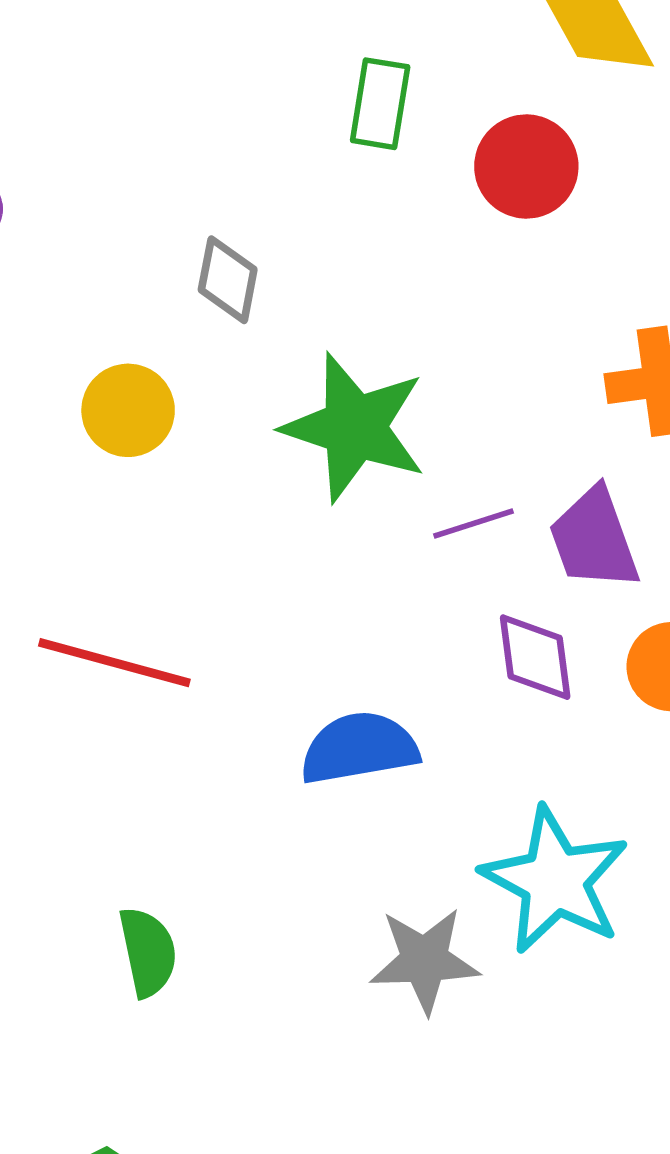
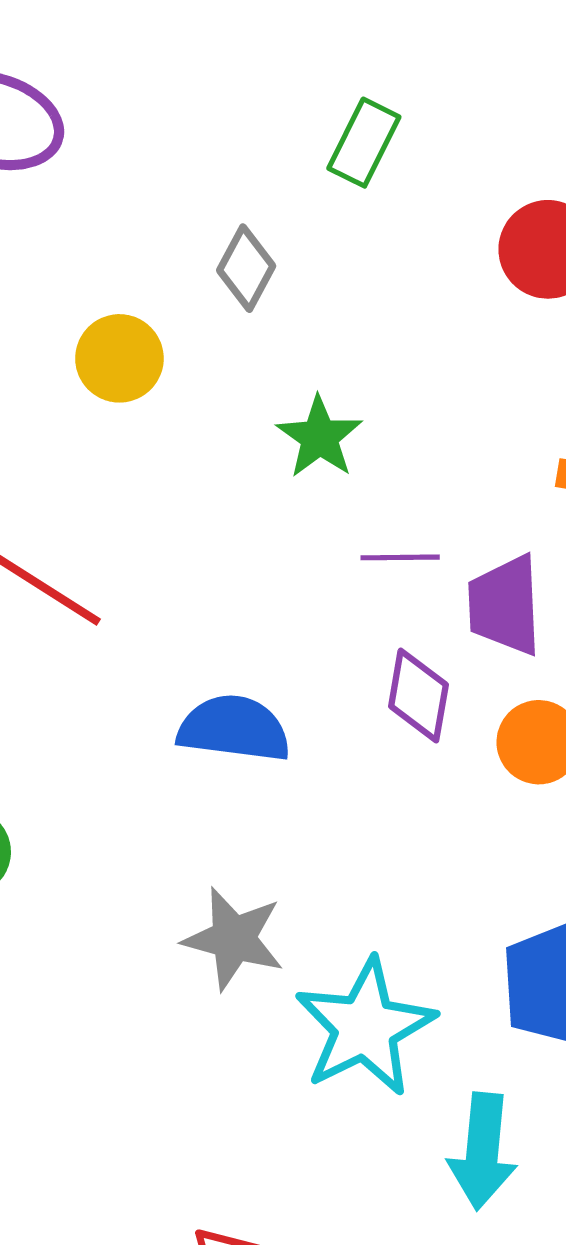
green rectangle: (380, 104) -> (364, 143), moved
green star: (355, 427) -> (319, 437), size x0.6
cyan star: (555, 880) -> (365, 1027), moved

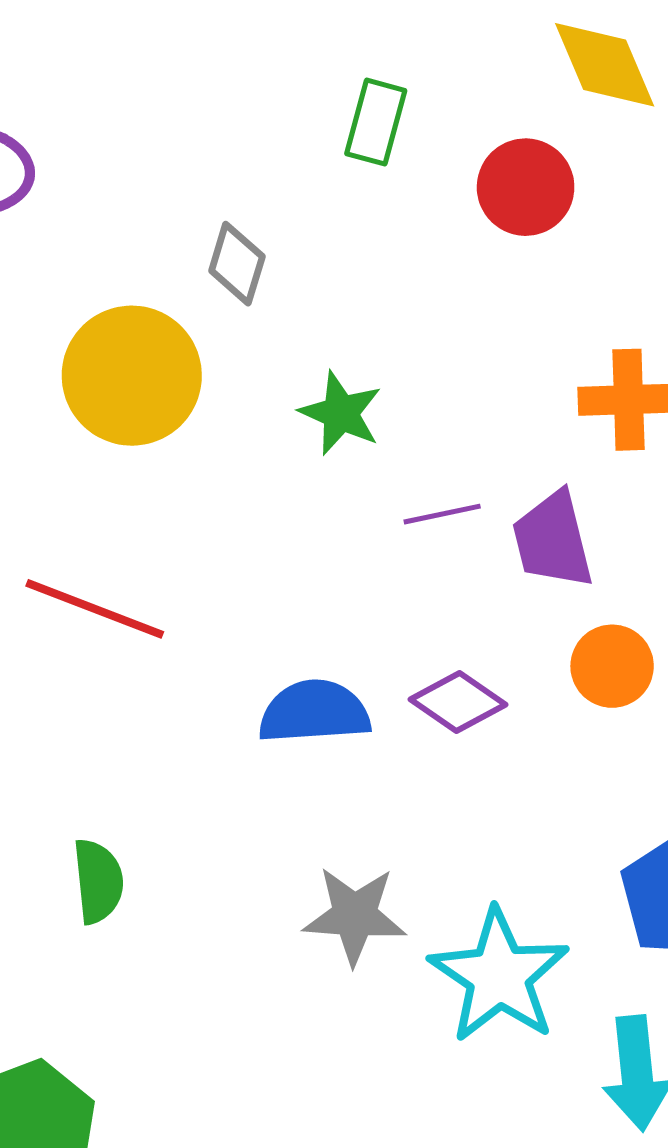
green rectangle: (364, 143) -> (376, 122), moved
yellow circle: (119, 358) -> (132, 376), size x1.6
purple diamond: (418, 695) -> (458, 702), moved, turned -54

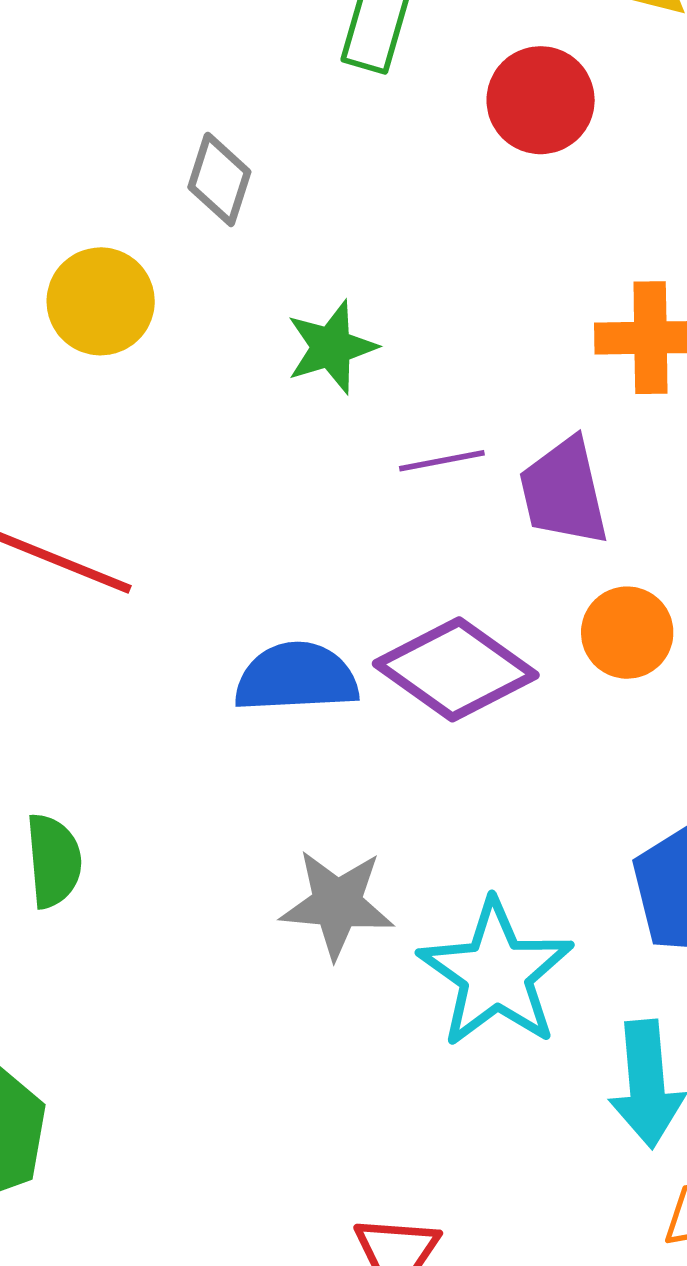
yellow circle: (132, 376) -> (101, 301), size x0.7
green star: (341, 413) -> (331, 347), turned 30
purple diamond: (458, 702) -> (456, 669), size x1.5

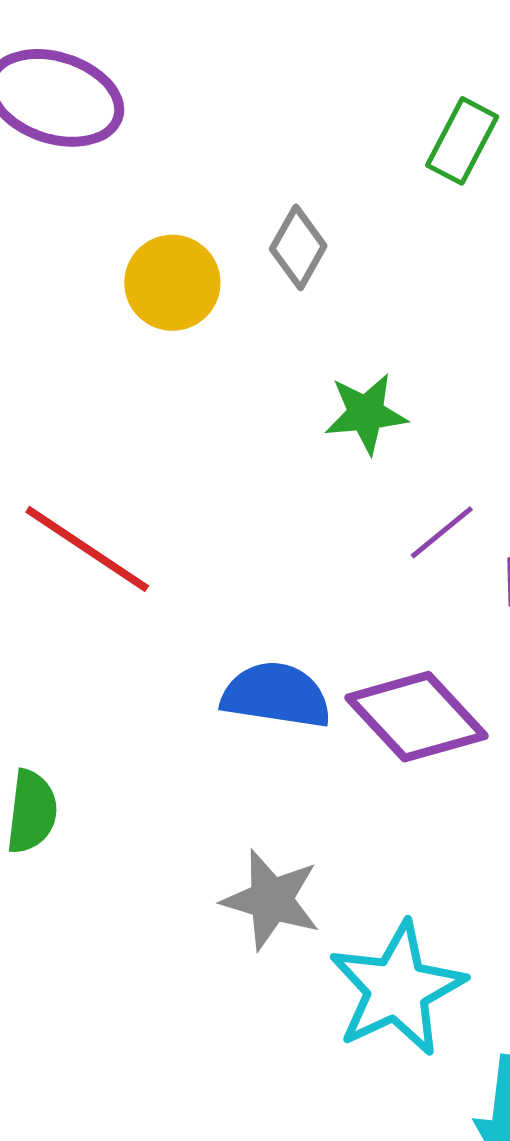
yellow circle: (101, 301) -> (172, 283), moved
purple line: (442, 461) -> (442, 532), turned -40

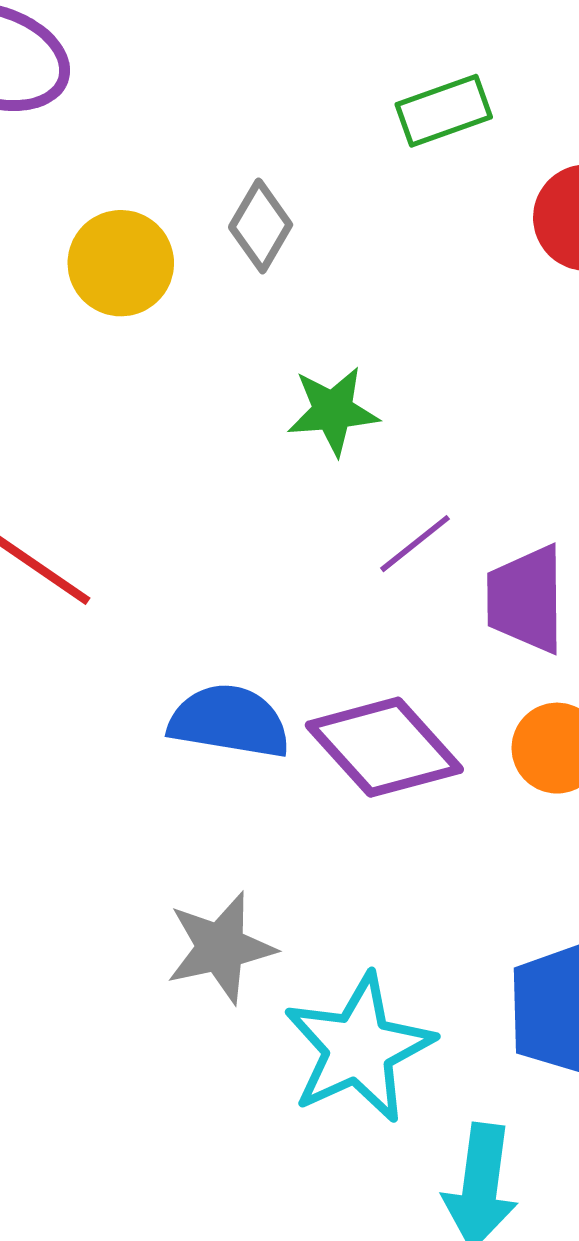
green rectangle: (462, 141) -> (444, 111), turned 42
gray star: (271, 900) -> (221, 948), turned -30

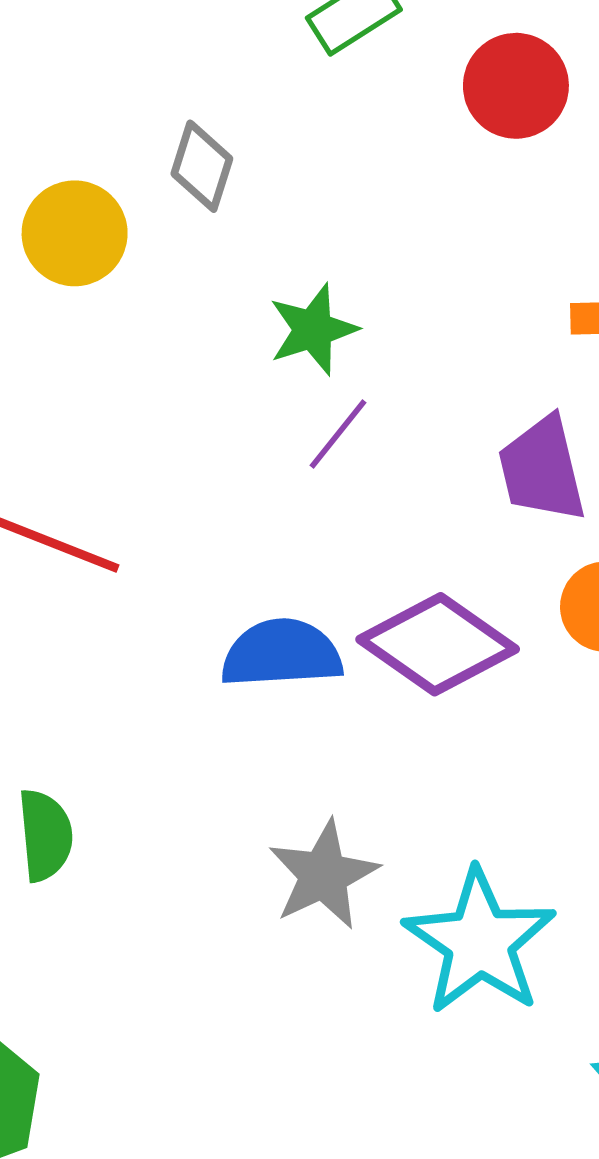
purple line: (415, 544) -> (338, 434), moved

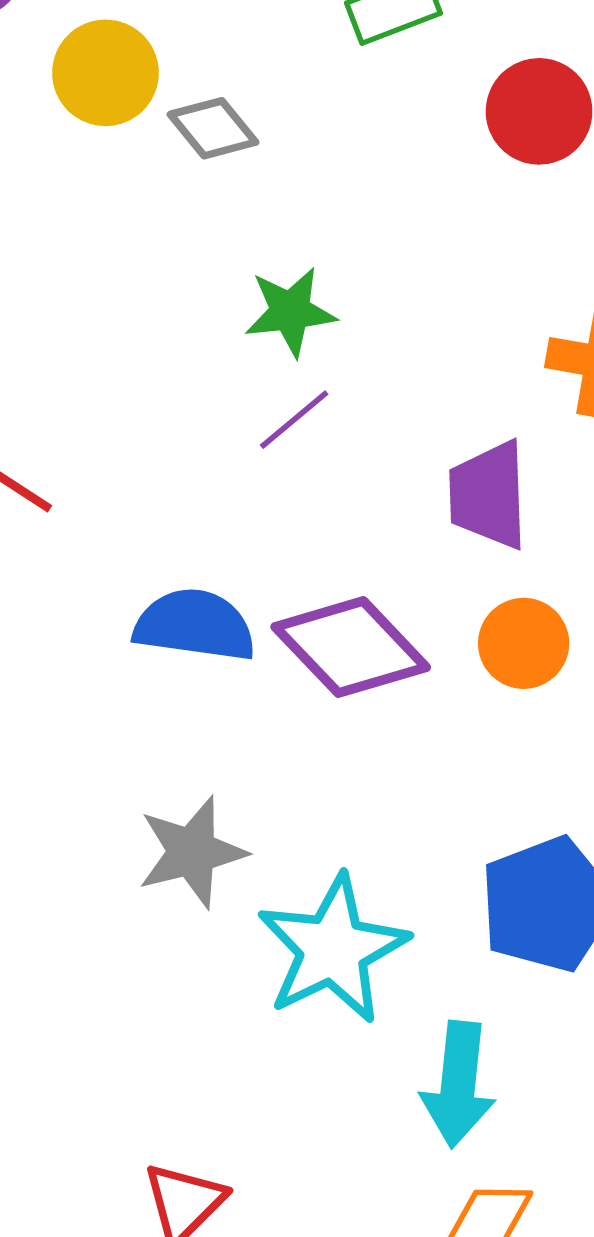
gray diamond: (202, 166) -> (213, 128), turned -68
yellow circle: (75, 233) -> (105, 73), moved

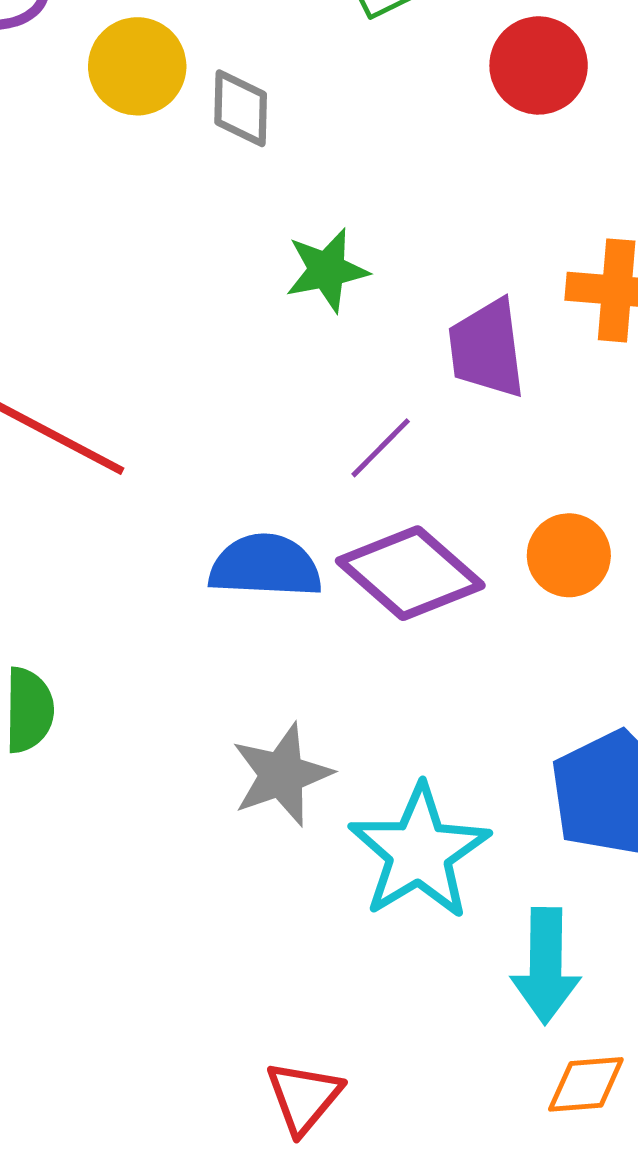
gray diamond: (213, 128) -> (241, 108), turned 46
purple line: (294, 420) -> (381, 448), moved
purple trapezoid: (488, 495) -> (487, 349), moved

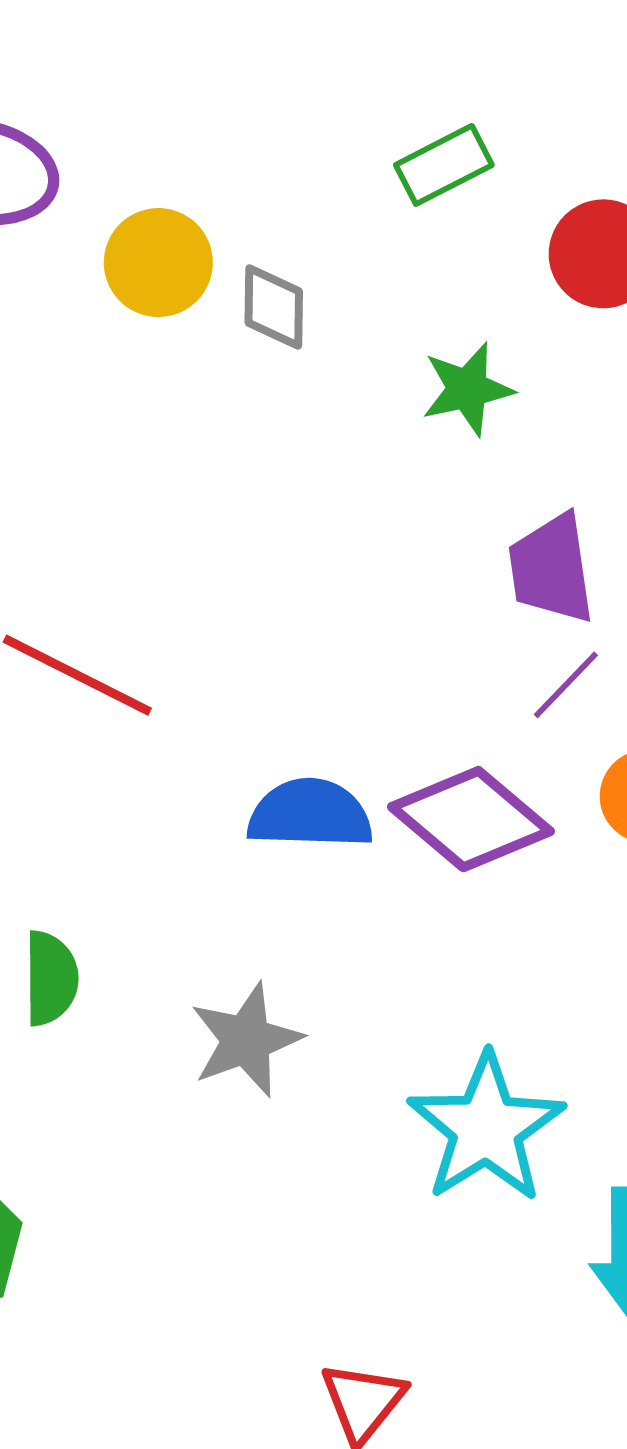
green star: (327, 270) -> (467, 389), moved
purple line: (381, 448) -> (566, 685), moved
gray star: (282, 775) -> (246, 1040), moved

